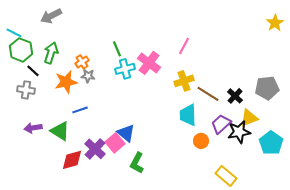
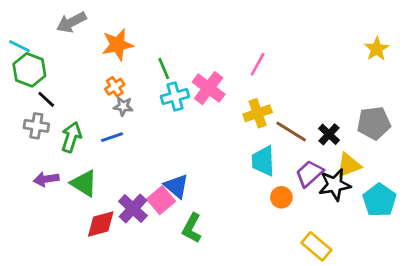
yellow star: (275, 23) -> (377, 49), moved
green arrow: (51, 53) -> (71, 137), moved
orange star: (66, 82) -> (118, 45), moved
blue line: (80, 110) -> (112, 137), moved

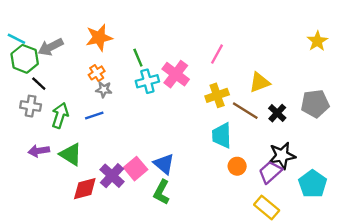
gray arrow: (71, 22) -> (51, 47), moved
yellow triangle: (349, 165) -> (260, 82), moved
purple trapezoid: (309, 174) -> (270, 172), moved
blue triangle: (176, 186) -> (164, 164), moved
cyan pentagon: (379, 200) -> (313, 184), moved

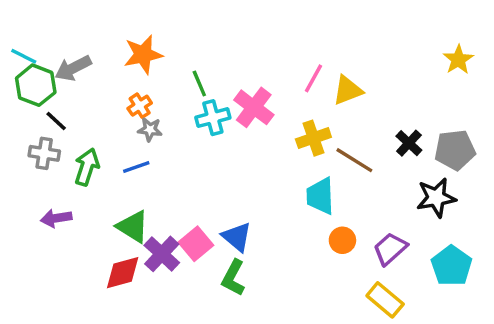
yellow triangle: (260, 82) -> (348, 90), moved
black cross: (277, 113) -> (409, 143), moved
green triangle: (71, 154) -> (133, 227), moved
black star: (282, 156) -> (436, 198), moved

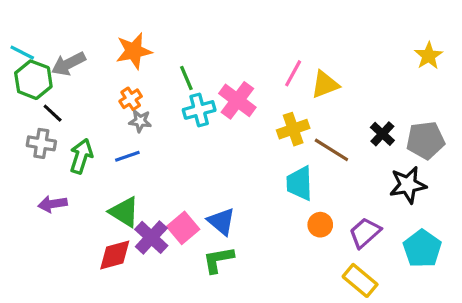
green L-shape: (233, 278) -> (218, 260), turned 52

